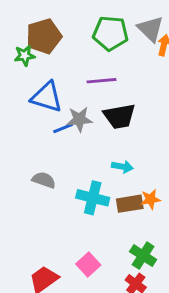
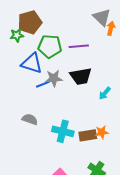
green pentagon: (110, 33) -> (50, 46), moved
purple line: (102, 81) -> (79, 46), moved
cyan arrow: (122, 167) -> (105, 93), moved, turned 120

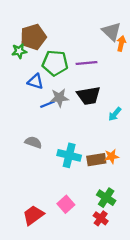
blue triangle: (32, 63) -> (35, 81), size x0.7

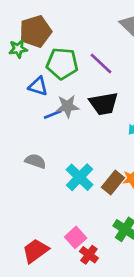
purple line: (87, 63) -> (101, 64), turned 48
cyan cross: (69, 155) -> (80, 177), turned 30
brown rectangle: (96, 160) -> (113, 183), turned -42
red cross: (101, 218) -> (89, 255), moved

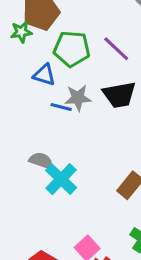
blue line: (53, 114) -> (61, 107), turned 36
cyan cross: (80, 177) -> (61, 179), moved

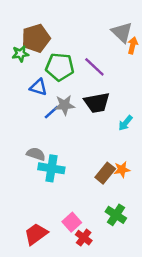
blue line: (61, 107) -> (51, 112), turned -56
cyan cross: (61, 179) -> (51, 168), turned -35

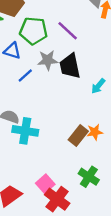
black trapezoid: (97, 103) -> (70, 66), turned 88
gray star: (65, 105) -> (48, 60), moved
red cross: (84, 238) -> (57, 199), size x1.5

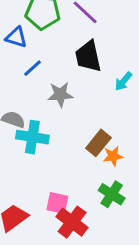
gray star: (48, 60) -> (60, 94), moved
orange star: (95, 132) -> (113, 156), moved
pink square: (45, 184) -> (57, 203), turned -36

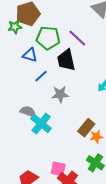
black trapezoid: (88, 56) -> (66, 60), moved
cyan cross: (32, 137) -> (41, 124), turned 30

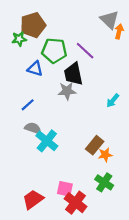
blue line: (41, 76) -> (28, 105), moved
gray star: (60, 94) -> (67, 91), moved

